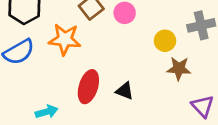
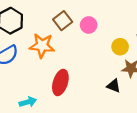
black triangle: (125, 91) -> (114, 86), moved

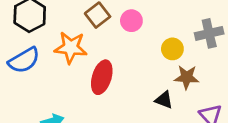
red ellipse: (60, 82) -> (102, 77), moved

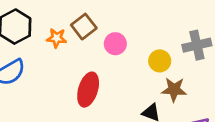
pink circle: (131, 21) -> (115, 44), moved
orange star: (71, 48) -> (57, 38), moved, size x0.6

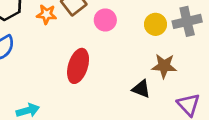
yellow circle: (160, 61) -> (156, 24), moved

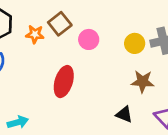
black triangle: (141, 89) -> (124, 114), moved

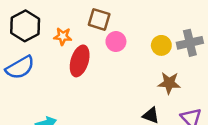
brown square: (60, 24) -> (99, 19), moved, turned -35
red ellipse: (64, 82) -> (80, 61), moved

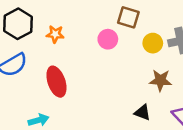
brown square: (99, 19) -> (128, 17), moved
red ellipse: (80, 61) -> (56, 82), moved, turned -36

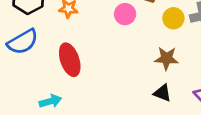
brown star: (160, 80) -> (167, 58), moved

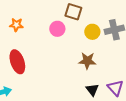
black triangle: (162, 93) -> (92, 90), moved, turned 32

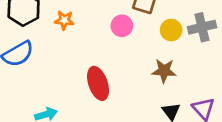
red ellipse: (17, 62) -> (98, 83), moved

